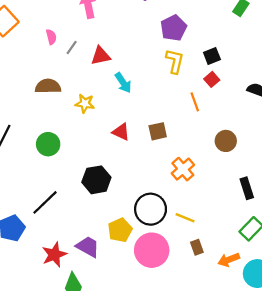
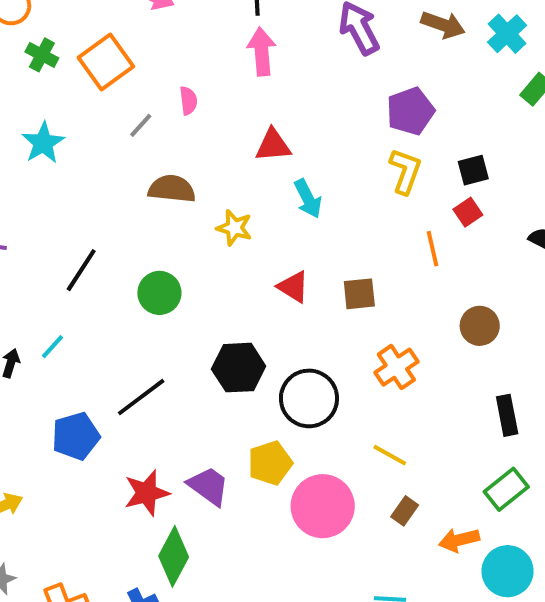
gray line: (72, 47) -> (141, 125), moved
black circle: (151, 209) -> (309, 398), moved
brown rectangle: (197, 247) -> (405, 511), turned 48

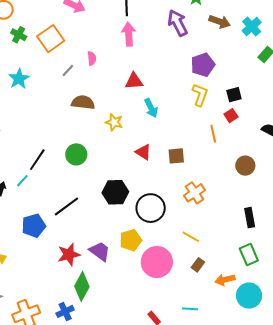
black line: (81, 270) -> (37, 160), moved
brown circle: (480, 326) -> (245, 166), moved
green rectangle: (506, 489) -> (249, 255), turned -75

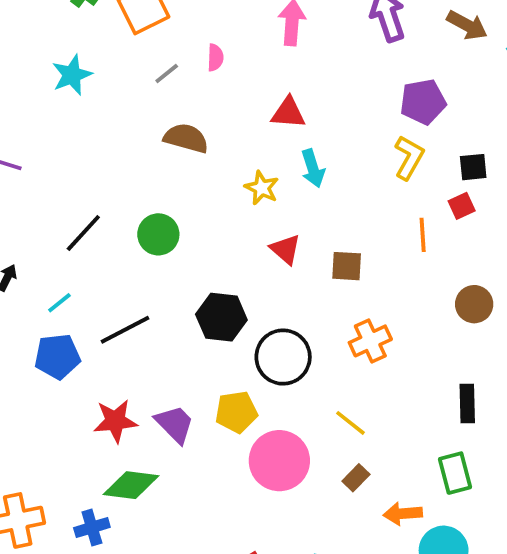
yellow star: (114, 122) -> (262, 188), moved
cyan line: (22, 181) -> (59, 303), moved
green diamond: (82, 286) -> (131, 485), turned 60

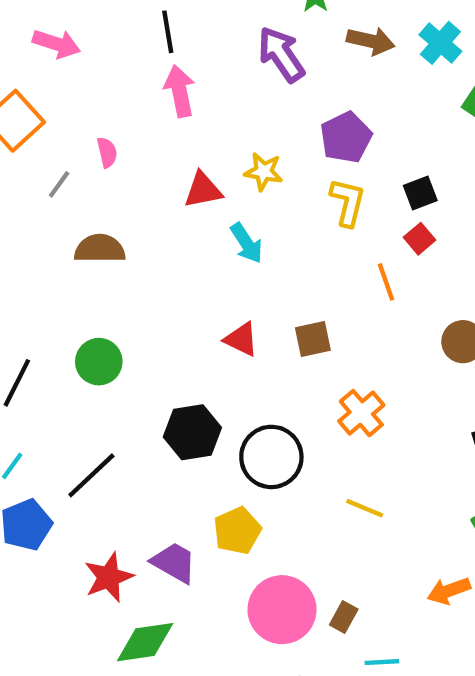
yellow star: (262, 188) -> (264, 172), moved
pink circle: (279, 461) -> (282, 610), moved
brown rectangle: (356, 478) -> (344, 617), moved

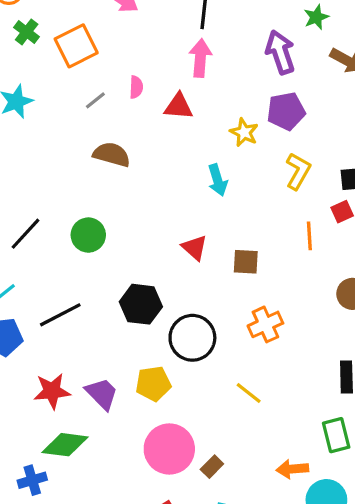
purple pentagon: (346, 137) -> (286, 111), moved
red triangle: (203, 190) -> (179, 106), moved

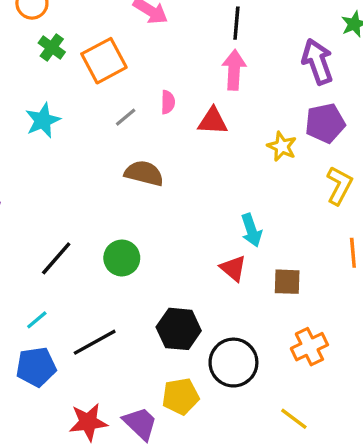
cyan arrow: (218, 180) -> (251, 230), moved
yellow pentagon: (153, 384) -> (181, 396), moved

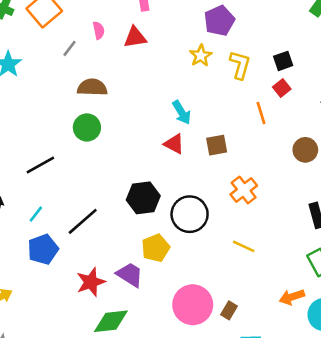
yellow star: (282, 146) -> (201, 56), moved, turned 30
black line: (56, 258) -> (40, 165), turned 32
green circle: (122, 258) -> (87, 127), moved

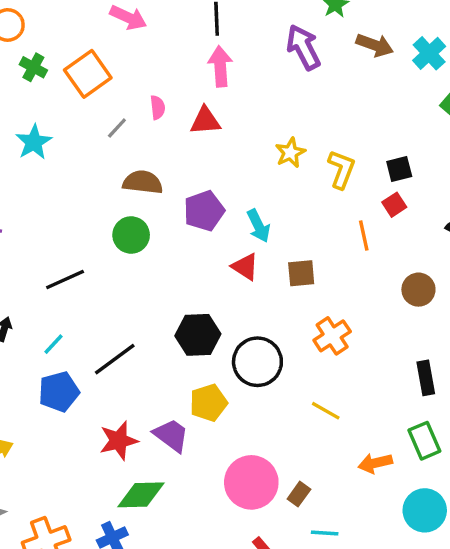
purple pentagon: (219, 21) -> (204, 211), moved
orange arrow: (292, 297) -> (375, 463), moved

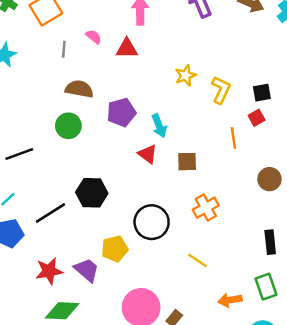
pink semicircle: (158, 107) -> (94, 37), turned -49
gray line: (117, 128) -> (64, 49), turned -42
black hexagon: (198, 335) -> (92, 193), moved

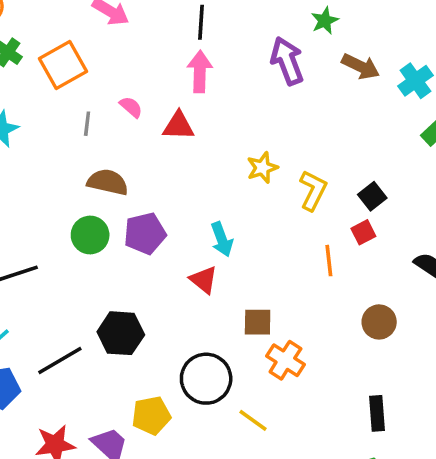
black square: (262, 93) -> (372, 196), turned -30
purple pentagon: (121, 112) -> (145, 233), moved
brown square: (187, 162) -> (258, 322), moved
orange cross: (206, 208) -> (285, 360), turned -30
yellow line: (197, 260) -> (253, 420), moved

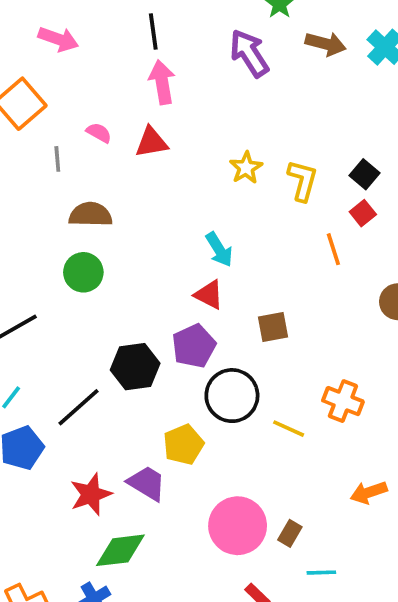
purple pentagon: (145, 233) -> (194, 346), moved
orange cross: (285, 360) -> (343, 401), moved

